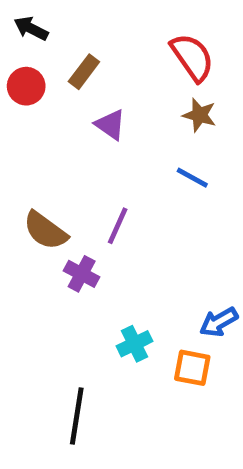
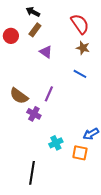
black arrow: (31, 28) -> (33, 12), moved

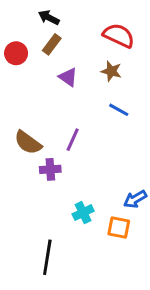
red semicircle: (80, 24) -> (119, 35), turned -30
brown star: (83, 48) -> (111, 71), moved
purple cross: (34, 114) -> (50, 169), turned -32

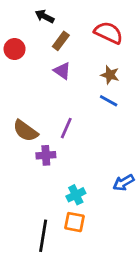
brown rectangle: (52, 44) -> (61, 41), moved
brown star: (111, 71) -> (110, 75), moved
orange square: (119, 227) -> (74, 222), moved

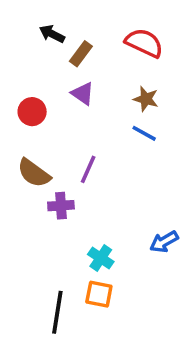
black arrow: (45, 16) -> (52, 34), moved
red circle: (15, 49) -> (32, 112), moved
cyan cross: (76, 195) -> (101, 258), turned -30

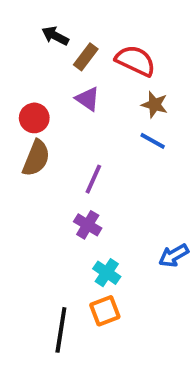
red semicircle: (144, 43) -> (135, 61), moved
brown semicircle: (34, 173) -> (36, 158), moved, turned -104
purple cross: (61, 206) -> (88, 225), moved, turned 35
orange square: (99, 294) -> (105, 311), turned -32

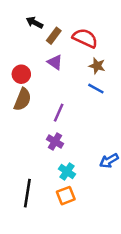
black line: (61, 330) -> (27, 193), moved

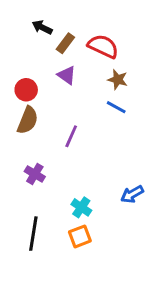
purple cross: (55, 141) -> (35, 174), moved

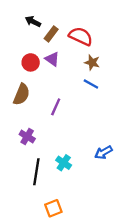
red circle: (26, 90) -> (31, 62), moved
black line: (33, 234) -> (36, 172), moved
orange square: (80, 236) -> (53, 208), moved

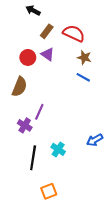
black arrow: (33, 21) -> (33, 10), moved
purple line: (56, 107) -> (39, 112), moved

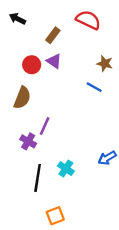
black arrow: (33, 10) -> (18, 19), moved
red semicircle: (74, 33) -> (88, 20), moved
brown star: (84, 57) -> (105, 64), moved

